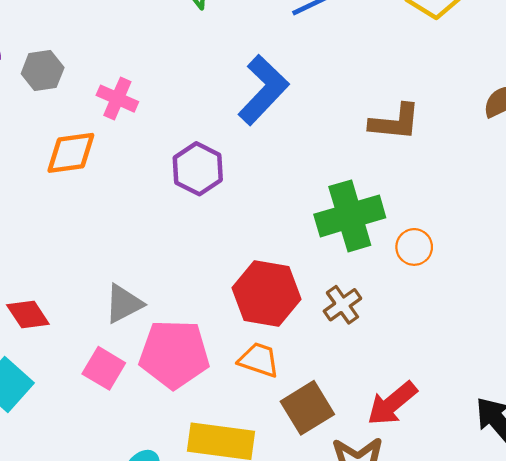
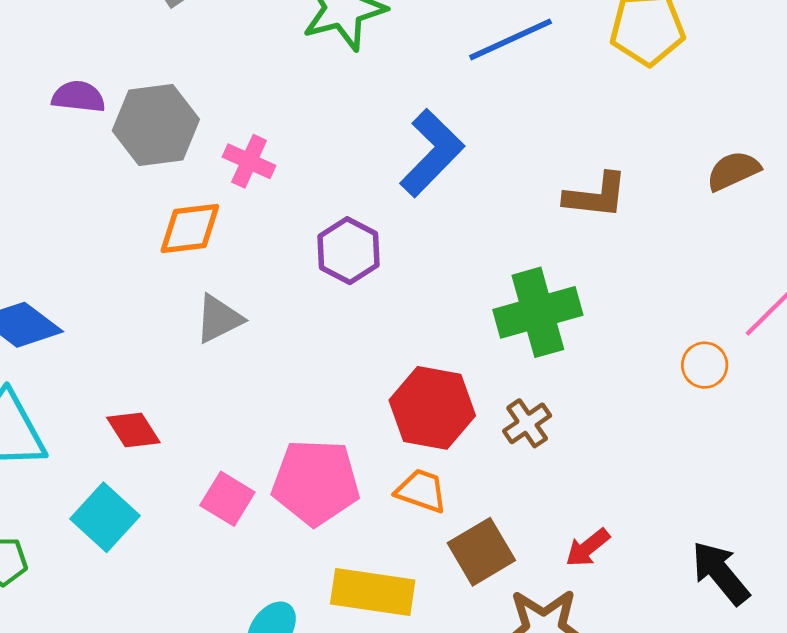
gray hexagon: (43, 71) -> (156, 125), size x1.6
orange circle: (414, 247) -> (705, 365), moved
gray triangle: (124, 304) -> (219, 319), moved
red arrow: (392, 403) -> (588, 548), size x0.7

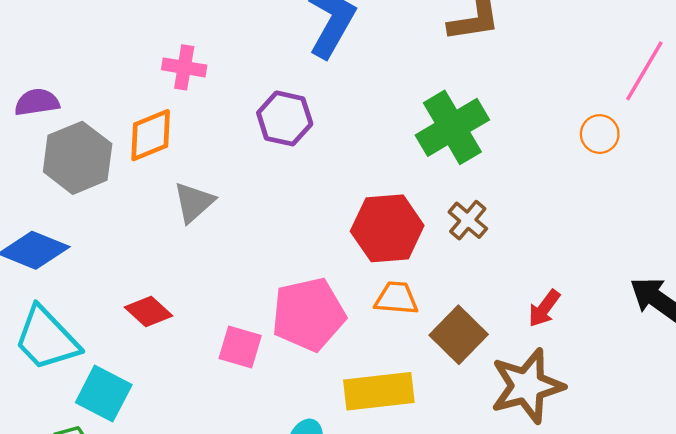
purple semicircle: (78, 97) -> (37, 102), moved
gray hexagon: (156, 125) -> (78, 158), moved
cyan square: (105, 517) -> (104, 394), moved

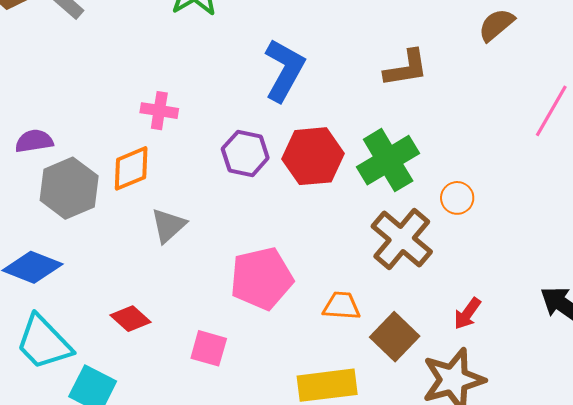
orange circle: (600, 134) -> (457, 198), moved
brown cross: (468, 220) -> (402, 239), size x1.8
red hexagon: (387, 228) -> (313, 156), moved
pink pentagon: (308, 314) -> (262, 278), moved

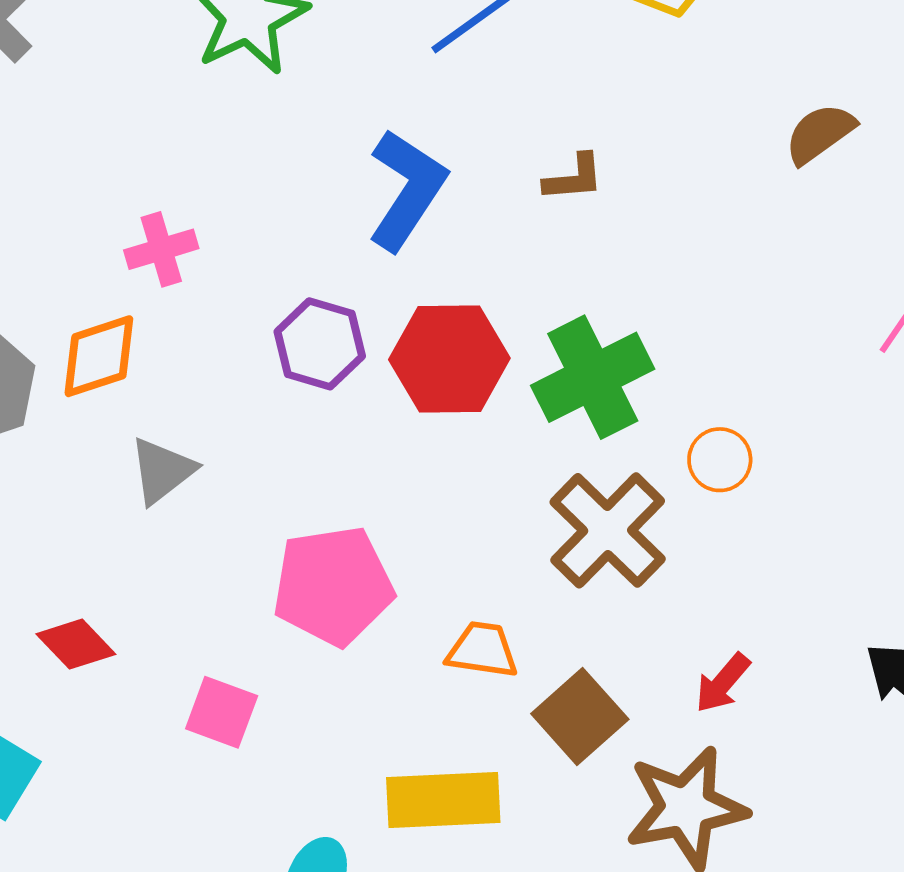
brown L-shape: (406, 68) -> (574, 178), moved, size x0.7
pink cross: (159, 111) -> (161, 249), turned -30

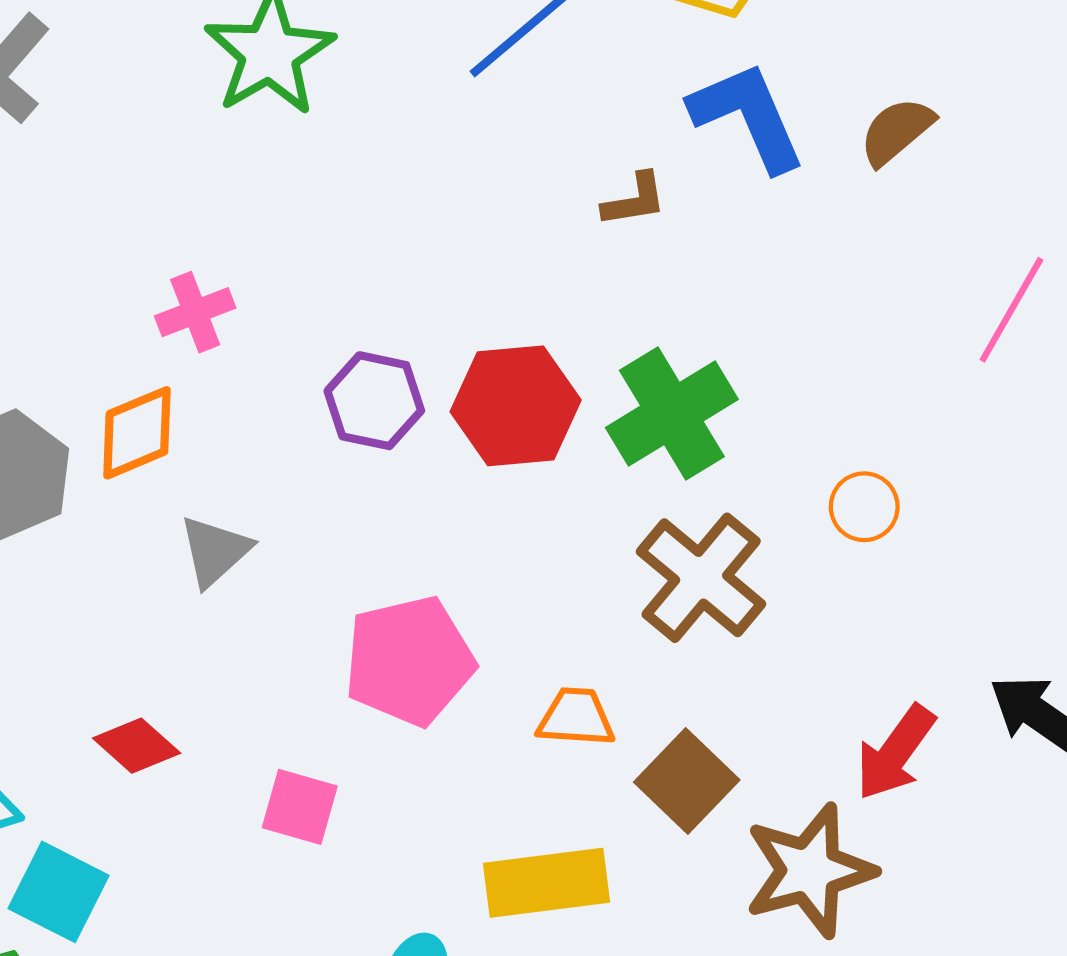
blue L-shape: (407, 190) -> (748, 116), moved, turned -52
orange circle: (720, 460) -> (864, 507), moved
red arrow: (723, 683) -> (895, 753), moved, size x1.4

